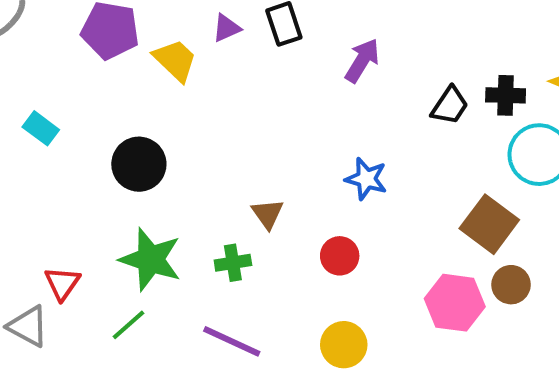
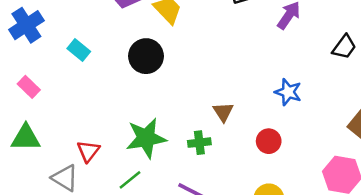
black circle: (139, 164) -> (146, 56), moved
green star: (150, 259) -> (146, 138), turned -30

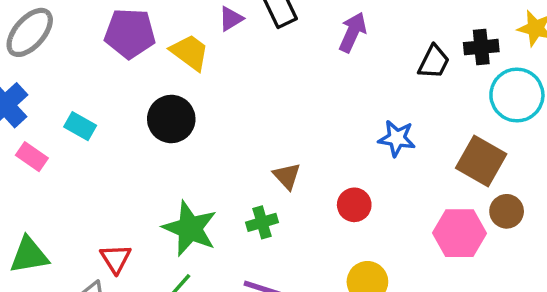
pink rectangle: (29, 87) -> (32, 157), moved
blue star: (288, 92) -> (397, 138), moved
green star: (146, 138) -> (190, 228), turned -30

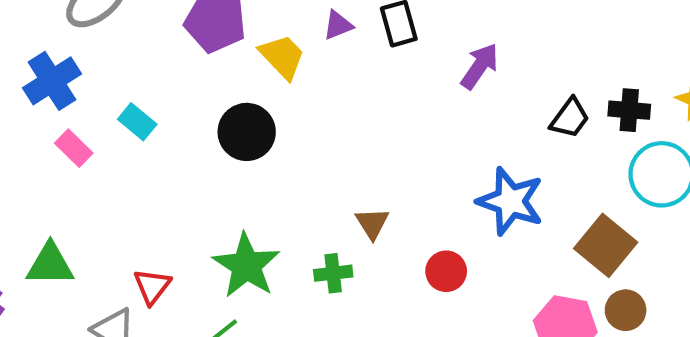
blue star: (397, 138) -> (510, 201), size x1.5

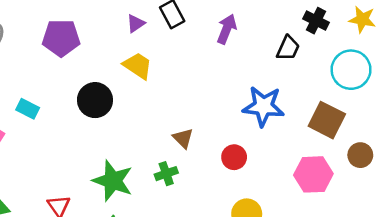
yellow trapezoid: (282, 57) -> (138, 66), moved
black cross: (629, 110) -> (316, 21), moved, turned 35
brown circle: (626, 310) -> (360, 155), moved

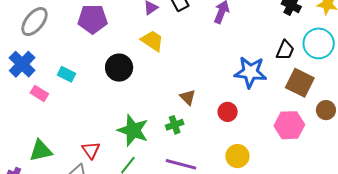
black trapezoid: (288, 48) -> (285, 50), moved

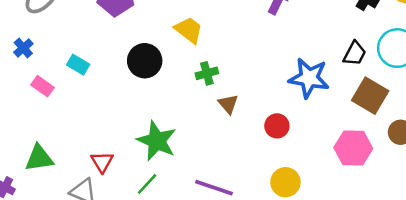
blue cross: (22, 64) -> (23, 48), size x0.6
green cross: (175, 125) -> (207, 73), moved

